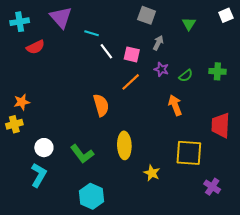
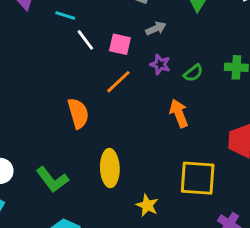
gray arrow: (158, 43) -> (156, 28), turned 40

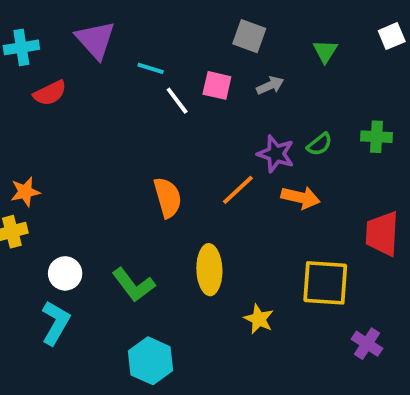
pink square: (120, 44) -> (217, 85), moved
purple star: (160, 64) -> (276, 154), moved, size x1.4
orange line: (118, 82) -> (238, 190), moved
orange arrow: (179, 113) -> (301, 197), turned 124

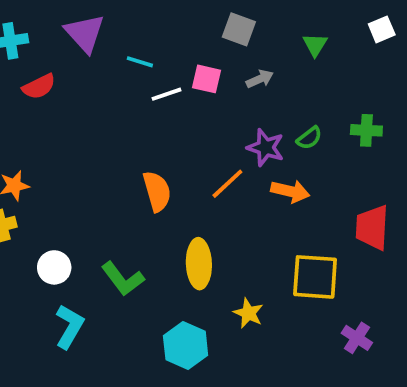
white line: (177, 101) -> (167, 94), turned -72
cyan L-shape: (56, 323) -> (69, 326), moved
cyan hexagon: (151, 361) -> (186, 346), moved

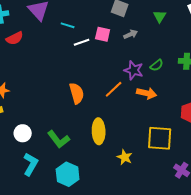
cyan hexagon: (186, 346) -> (68, 174), moved

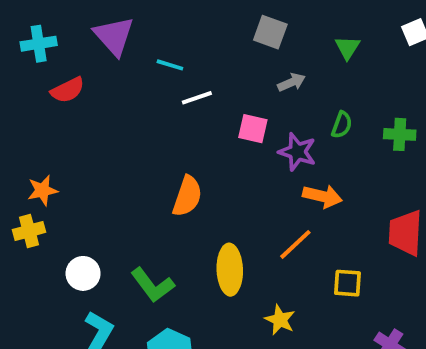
pink square: (103, 34) -> (253, 129), moved
green semicircle: (157, 65) -> (342, 125), moved, turned -32
orange line: (114, 89) -> (295, 244), moved
orange semicircle: (77, 93) -> (187, 196), turned 35
yellow square: (160, 138) -> (348, 283), size x0.6

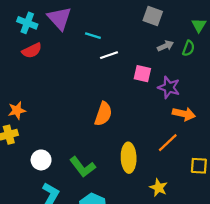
cyan cross: (39, 44) -> (27, 23), moved, turned 30
green semicircle: (342, 125) -> (188, 48), moved

